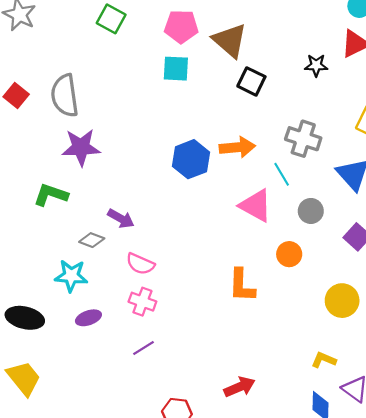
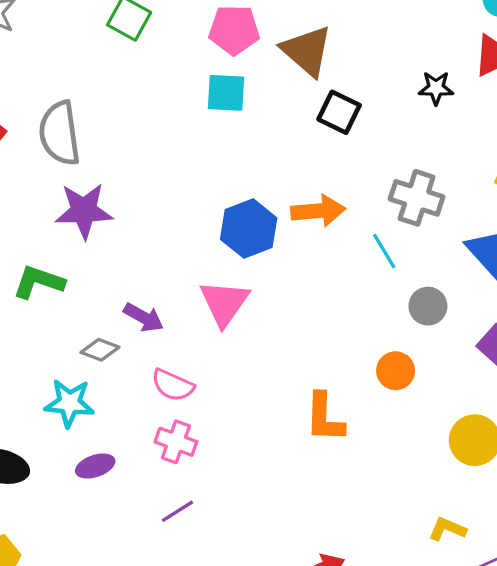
pink triangle: (256, 206) -> (224, 303), moved, turned 36

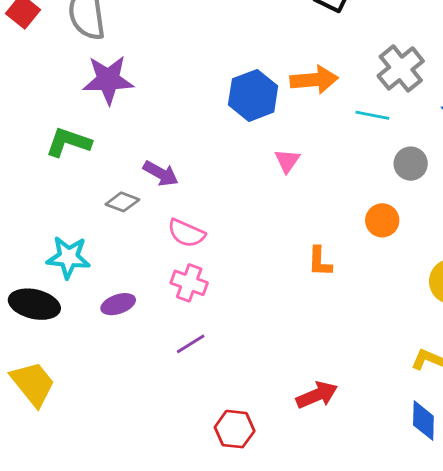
gray cross: (417, 198) -> (401, 68), turned 33
cyan line: (384, 251) -> (372, 115), turned -48
pink triangle: (224, 303) -> (287, 161), moved, size x0.6
cyan star: (69, 403) -> (68, 257), moved
orange L-shape: (325, 418) -> (320, 262), size x0.7

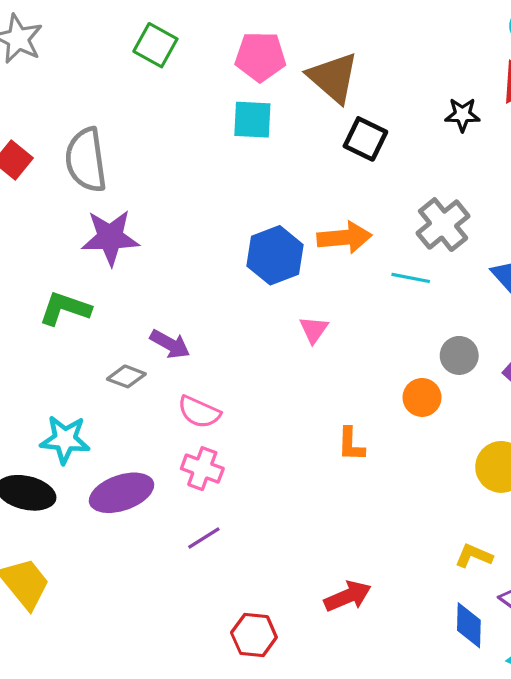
gray circle: (411, 164) -> (459, 355), moved
purple ellipse: (118, 304) -> (121, 493), size x1.6

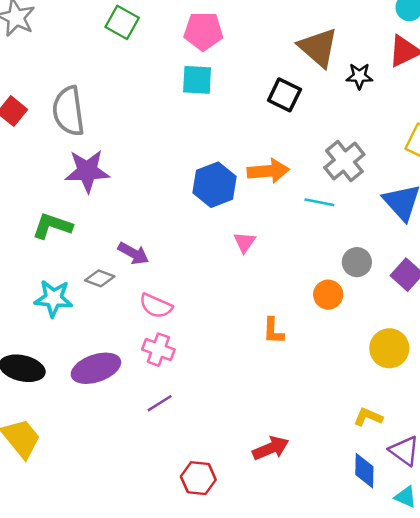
brown triangle: (333, 78) -> (318, 47), moved
cyan star: (65, 439) -> (54, 298), moved

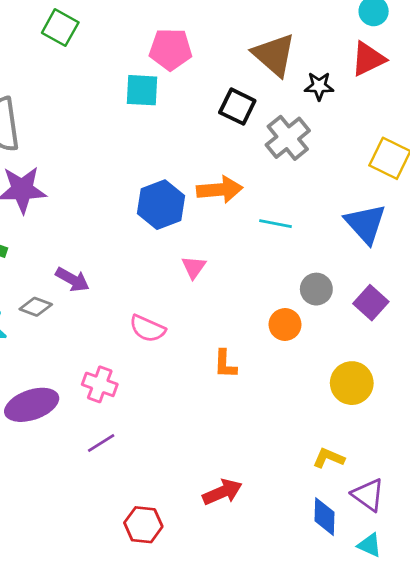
pink pentagon: (203, 31) -> (171, 49), moved
gray cross: (344, 161) -> (288, 138), moved
pink semicircle: (156, 306) -> (147, 329), moved

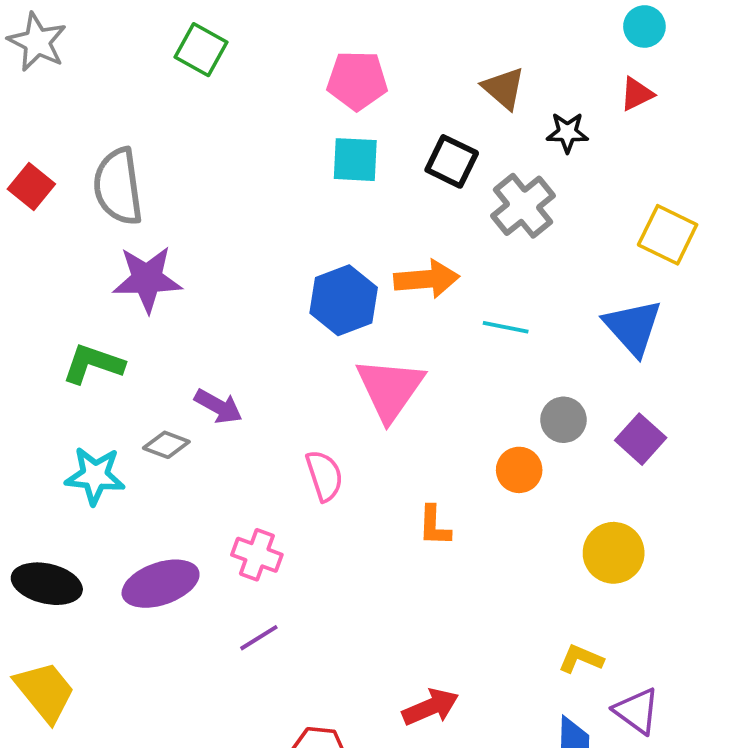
brown triangle: (274, 55) -> (504, 88), size x0.7
red triangle: (368, 59) -> (637, 94), size x0.7
cyan square: (142, 90) -> (355, 160), moved
pink triangle: (194, 267) -> (390, 389), size x2.0
pink semicircle: (147, 329) -> (324, 476), turned -132

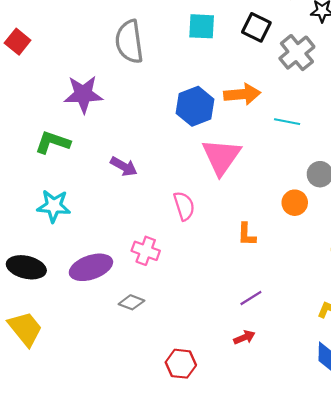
gray semicircle: (118, 187) -> (129, 42), moved
gray diamond: (166, 445) -> (131, 302), moved
purple line: (259, 638) -> (251, 298), moved
red arrow: (430, 707) -> (244, 337), size x0.7

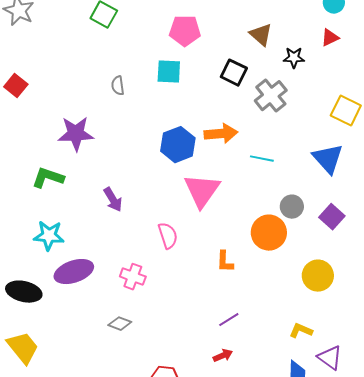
cyan square: (202, 26) -> (169, 72), moved
gray semicircle: (129, 42) -> (118, 86), size x0.5
purple arrow: (124, 167) -> (113, 200), turned 30
orange circle: (295, 203) -> (269, 233), size x1.5
purple ellipse: (91, 267) -> (74, 272), moved

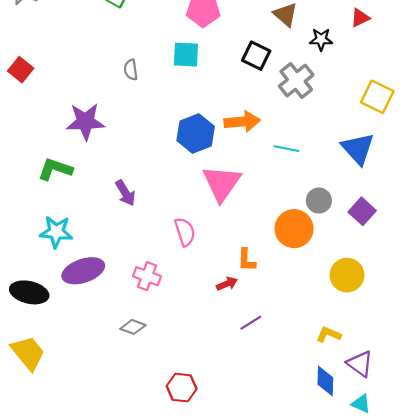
red arrow: (223, 356) -> (227, 284), moved

